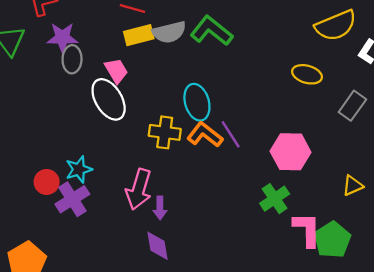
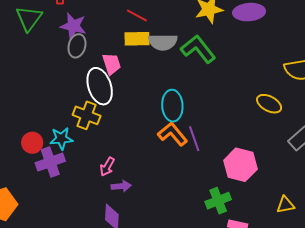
yellow cross: (165, 132) -> (87, 115), moved
pink arrow: (139, 189) -> (107, 167), size x0.6
purple arrow: (160, 208) -> (121, 186), turned -108

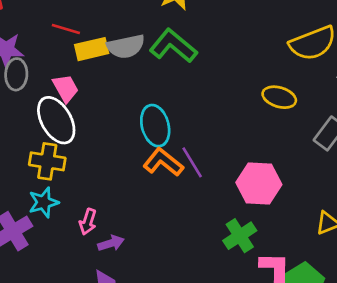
red line: (137, 15) -> (66, 29), moved
cyan star: (61, 139) -> (44, 202), moved

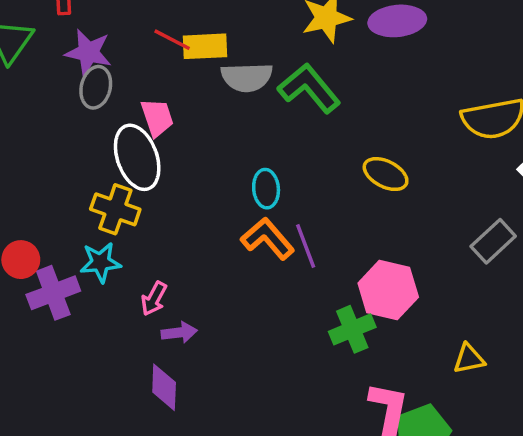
yellow rectangle: (92, 49) -> (205, 46), moved
yellow ellipse: (279, 97) -> (386, 174), moved
cyan ellipse: (155, 126) -> (266, 189), size x0.7
green cross: (240, 236) -> (352, 329), moved

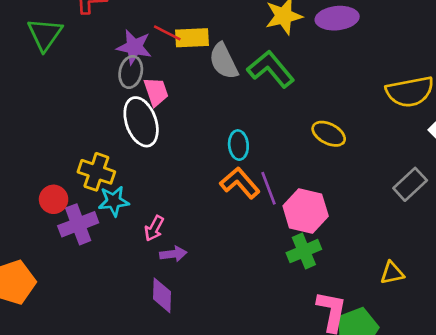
purple star: (88, 52) -> (134, 47), moved
gray semicircle: (247, 77) -> (224, 61), turned 66
gray ellipse: (96, 87) -> (131, 72), moved
yellow cross: (115, 209) -> (96, 172), moved
pink hexagon: (388, 290) -> (306, 211), moved

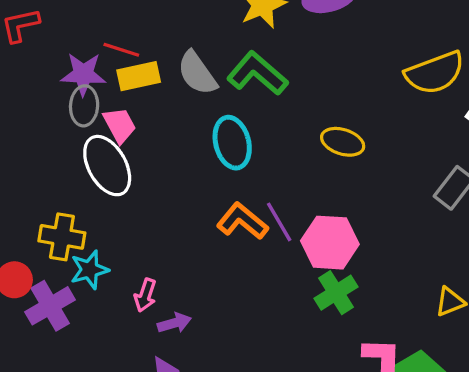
yellow rectangle: (192, 38) -> (139, 76), moved
cyan ellipse: (238, 145) -> (232, 143), moved, size x1.4

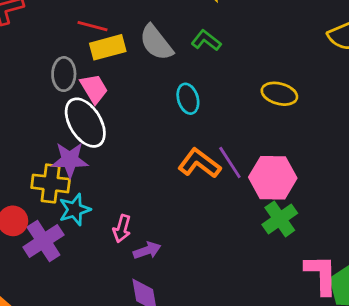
green L-shape: (257, 73) -> (206, 40), size x0.6
purple star: (83, 74) -> (70, 160), moved
cyan ellipse: (232, 143) -> (188, 99), size x0.7

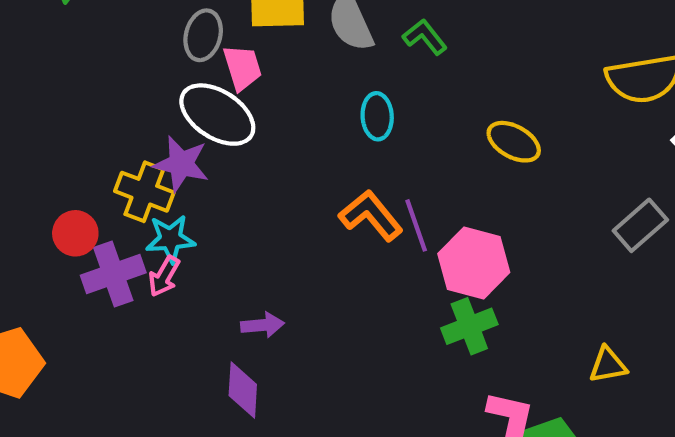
white ellipse: (85, 123) -> (217, 115), turned -39
pink arrow: (122, 229) -> (164, 276), moved

